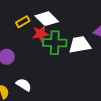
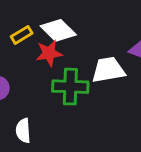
green cross: (55, 43) -> (70, 87), moved
white semicircle: (24, 85) -> (23, 131), turned -126

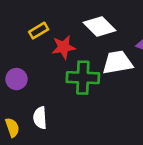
white diamond: (58, 30) -> (100, 26), moved

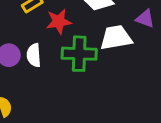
white semicircle: (40, 118) -> (34, 55), moved

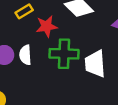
white trapezoid: (116, 38) -> (95, 64), moved, turned -84

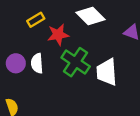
green cross: (64, 54) -> (76, 62), turned 32

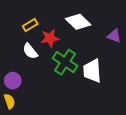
purple circle: (16, 63) -> (13, 81), moved
white semicircle: (37, 63) -> (30, 51), moved, turned -35

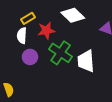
white semicircle: (30, 51) -> (22, 36), moved, turned 42
purple circle: (13, 81) -> (30, 57), moved

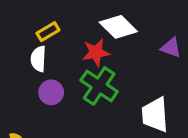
red star: (46, 30) -> (96, 52), moved
white trapezoid: (86, 61) -> (155, 115), moved

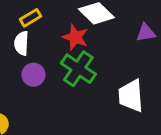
purple triangle: (171, 48) -> (146, 33), turned -30
red star: (96, 52) -> (75, 37), turned 30

